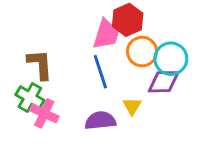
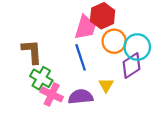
purple diamond: (164, 82) -> (131, 65), turned -32
green cross: (30, 98) -> (41, 78), moved
pink cross: (44, 113) -> (52, 94), moved

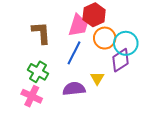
brown L-shape: (32, 52) -> (41, 33), moved
blue line: (81, 57) -> (74, 53), turned 45
pink cross: (52, 94) -> (32, 96), moved

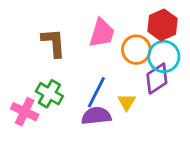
red hexagon: (94, 15) -> (162, 25), moved
blue line: (74, 53) -> (96, 92), moved
pink cross: (32, 96) -> (25, 112), moved

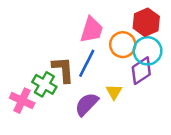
brown L-shape: (54, 43) -> (63, 69), moved
blue line: (96, 92) -> (87, 63), moved
purple semicircle: (96, 116) -> (87, 104), turned -40

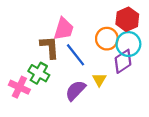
pink trapezoid: (92, 30) -> (64, 29), moved
blue line: (87, 63) -> (76, 55), turned -65
brown L-shape: (63, 69) -> (50, 47), moved

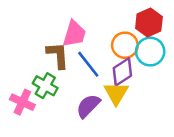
purple diamond: (123, 61) -> (122, 72), moved
yellow triangle: (99, 80) -> (116, 93), size x1.5

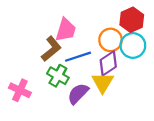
brown L-shape: (58, 55) -> (51, 49), turned 55
blue line: (88, 64) -> (78, 57), turned -70
green cross: (45, 86) -> (58, 76), moved

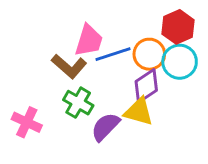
brown L-shape: (51, 49) -> (69, 66), turned 80
blue line: (78, 57) -> (113, 54), moved
yellow triangle: (103, 82) -> (139, 112), turned -45

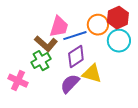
orange circle: (149, 54) -> (98, 25), moved
purple diamond: (146, 86) -> (76, 57), moved
green cross: (78, 103) -> (41, 61), moved, turned 30

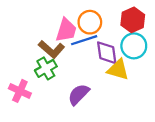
orange circle: (98, 25) -> (90, 22), moved
purple diamond: (76, 57) -> (107, 53), moved, turned -65
yellow triangle: (92, 74) -> (118, 70), moved

